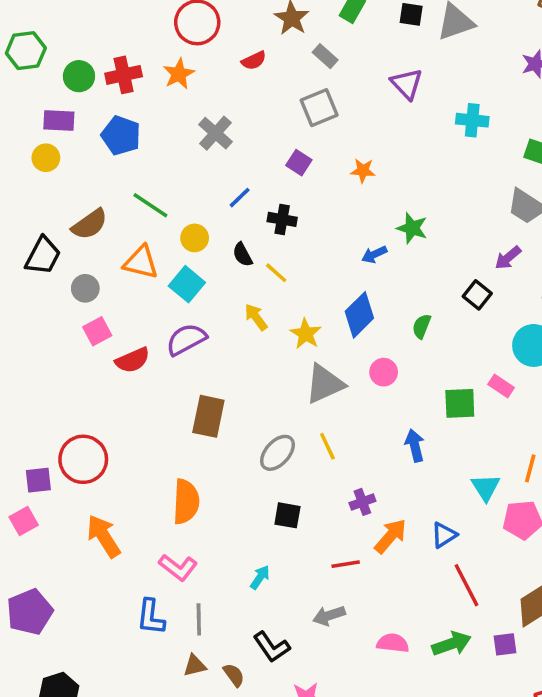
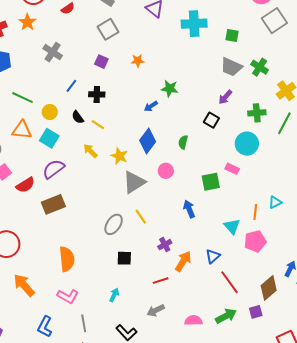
cyan cross: (472, 120) -> (194, 24), size x1.4
brown rectangle: (208, 416) -> (53, 204), moved, turned 65
blue L-shape: (151, 617) -> (45, 327), moved, turned 30

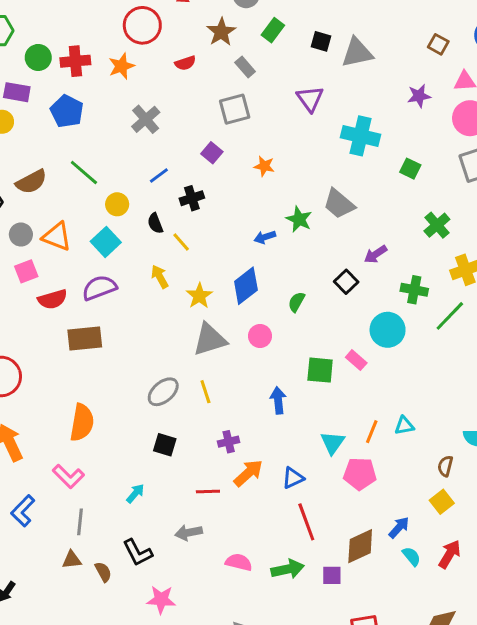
gray trapezoid: (231, 67) -> (339, 204), moved
black cross: (97, 94) -> (192, 198), turned -35
orange triangle: (22, 130) -> (57, 237), moved

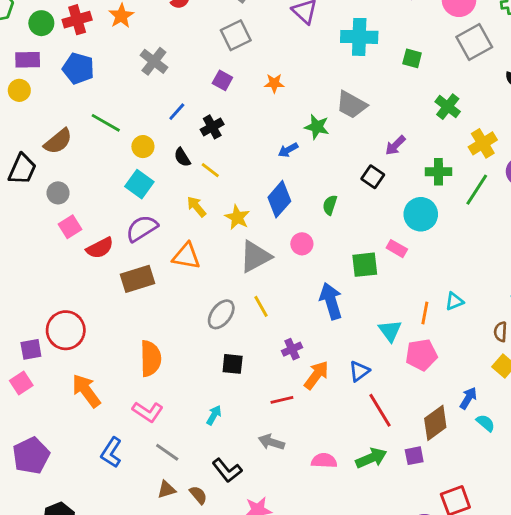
orange triangle: (57, 237) -> (186, 256), moved
blue arrow: (278, 400) -> (331, 301), size x1.4
gray line: (80, 522) -> (167, 452), turned -50
gray arrow: (189, 533) -> (271, 442), turned 40

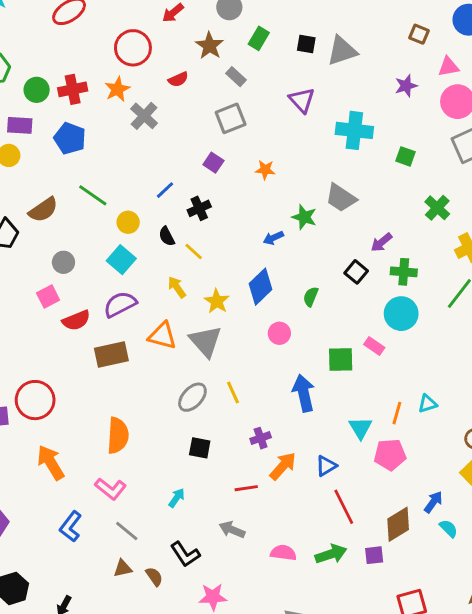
gray cross: (154, 61) -> (144, 116), moved
green cross: (438, 172) -> (404, 272), moved
gray circle: (58, 193) -> (63, 262), moved
gray triangle: (255, 256) -> (206, 341), moved, turned -48

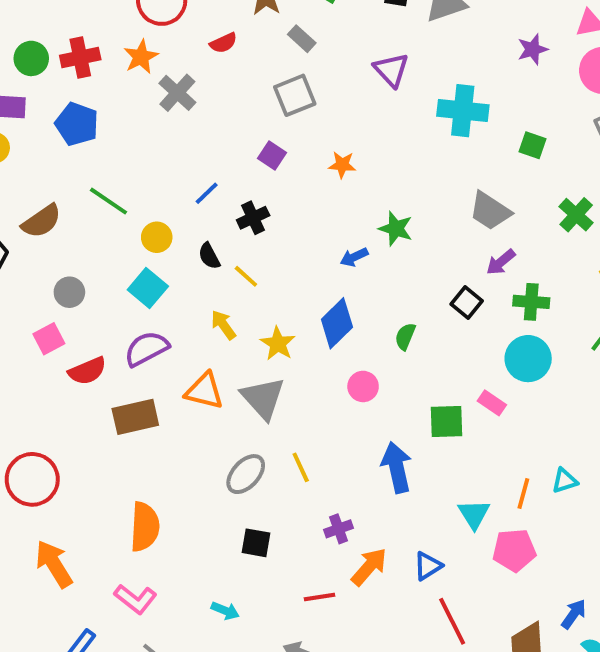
gray trapezoid: (341, 198) -> (490, 211), moved
cyan arrow: (177, 498) -> (225, 611), turned 78

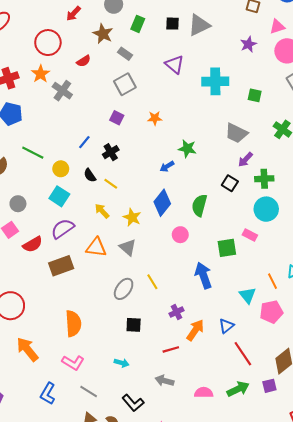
green semicircle: (405, 336) -> (199, 205), size x1.5
gray triangle: (263, 398) -> (128, 247), size x0.7
orange line: (523, 494) -> (272, 281), turned -35

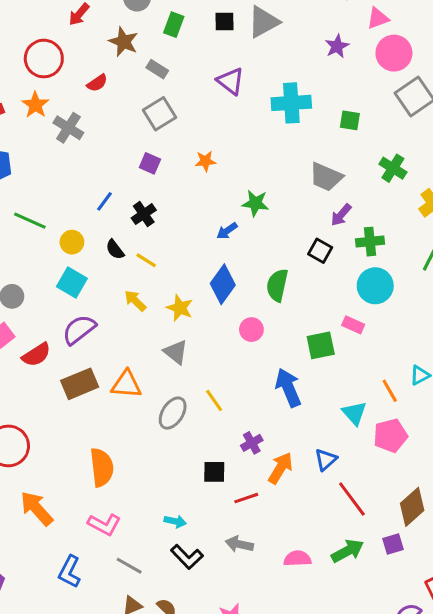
orange triangle: (96, 247) -> (126, 384), moved
black square: (134, 325) -> (214, 472), moved
black L-shape: (133, 403) -> (187, 557), moved

